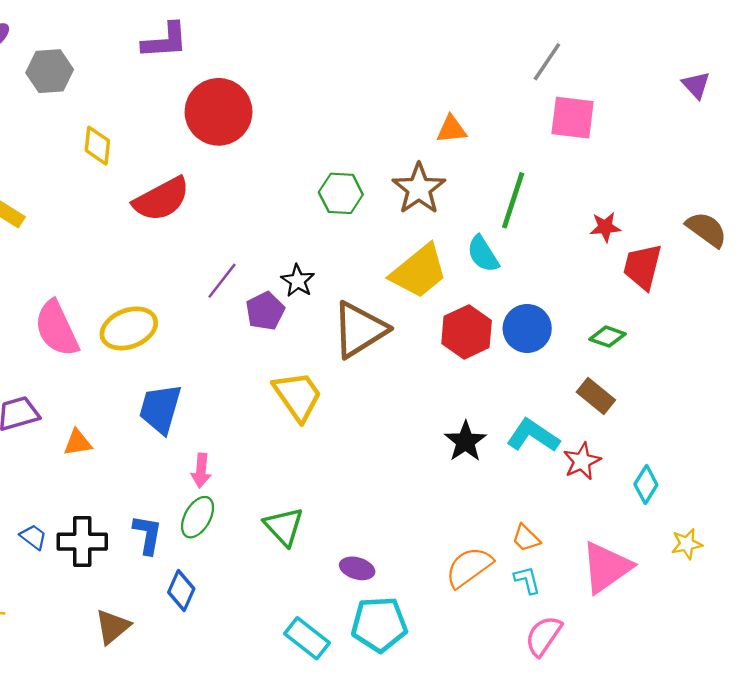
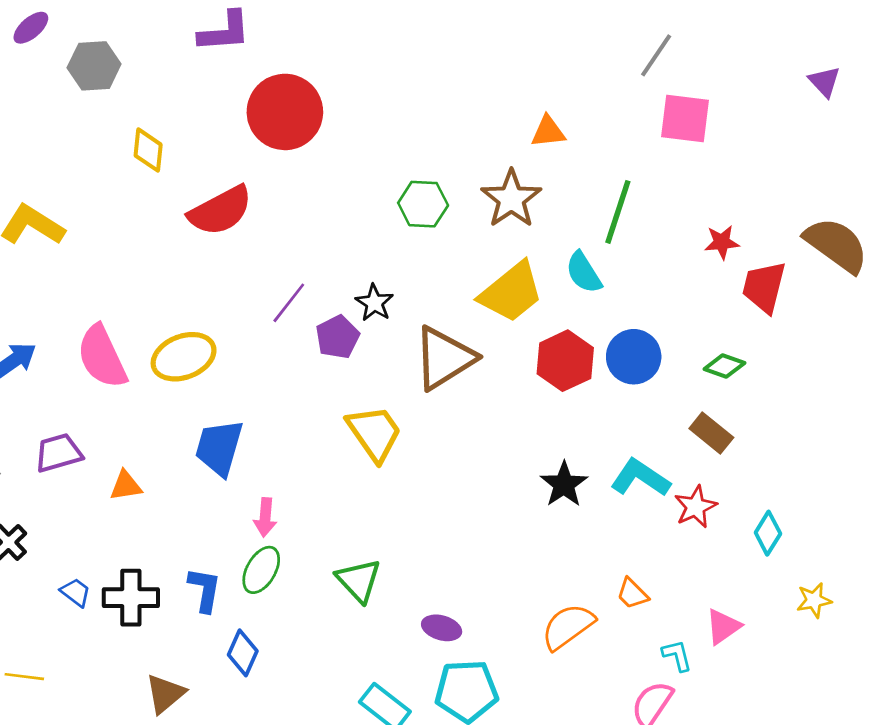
brown semicircle: (707, 229) -> (836, 245), size x1.4
pink triangle: (606, 567) -> (723, 627), size x0.6
cyan L-shape: (527, 580) -> (677, 655), moved

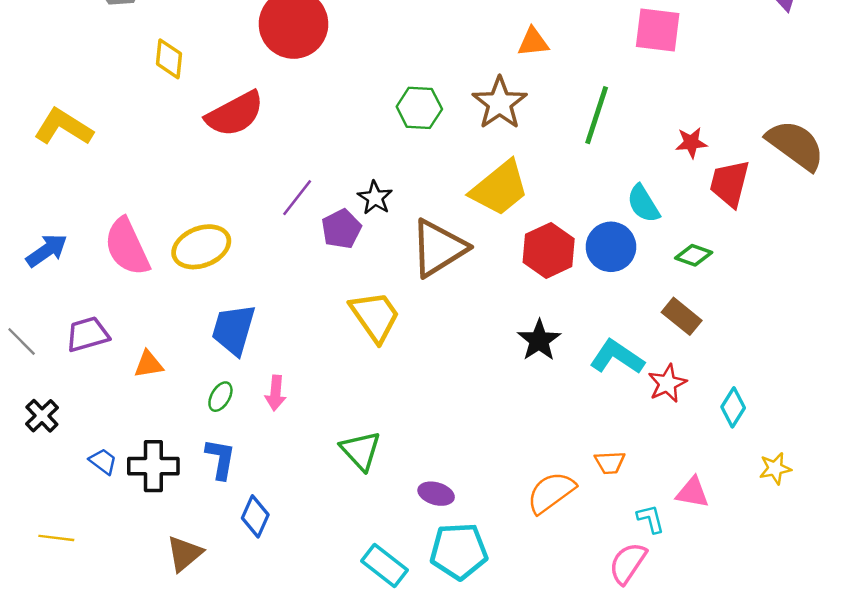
cyan semicircle: (584, 273) -> (643, 204), moved
black star: (564, 484) -> (539, 340), moved
green ellipse: (261, 570) -> (220, 397), moved, size x0.7
orange trapezoid: (632, 594) -> (610, 462), turned -48
pink triangle: (723, 627) -> (692, 492), turned 45

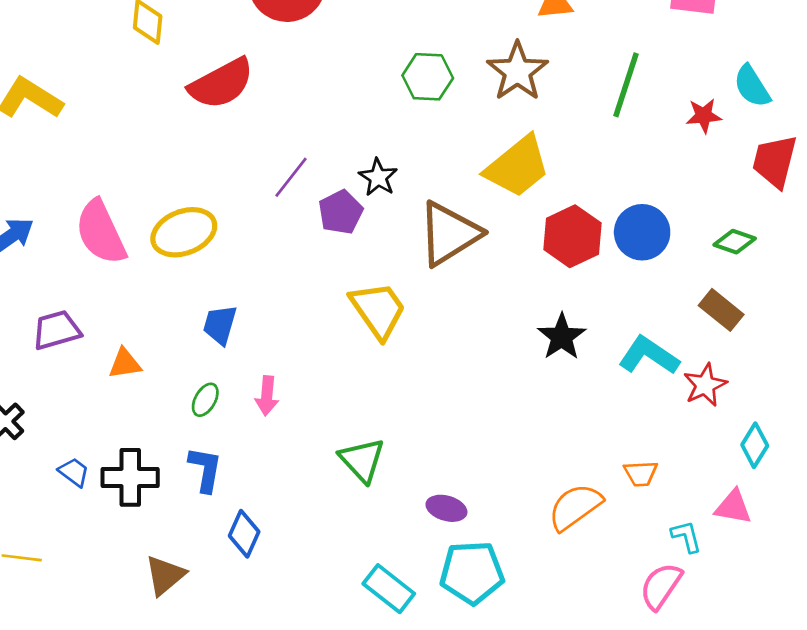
red star: (691, 143) -> (704, 116), moved
cyan semicircle: (643, 204) -> (752, 86), moved
blue trapezoid: (234, 330) -> (220, 325), size x0.7
cyan diamond: (733, 407) -> (755, 445), moved

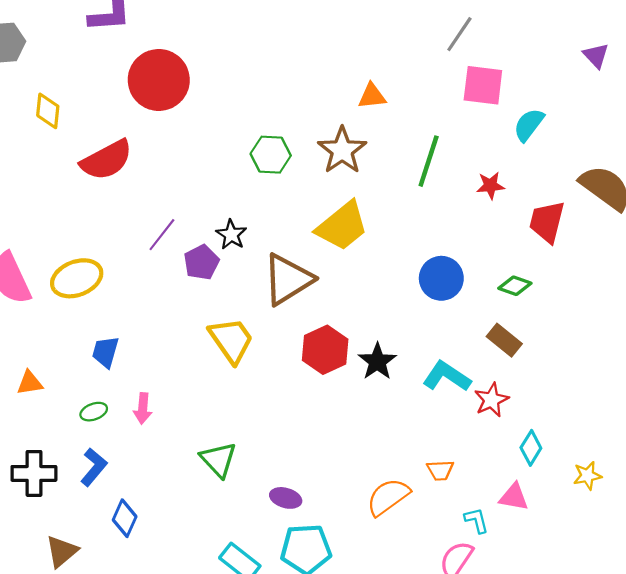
cyan semicircle: (752, 86) -> (529, 125), moved, turned 69
red hexagon: (572, 236) -> (325, 350), moved
green ellipse: (205, 400) -> (94, 412), turned 40
blue L-shape: (205, 469) -> (94, 467), turned 30

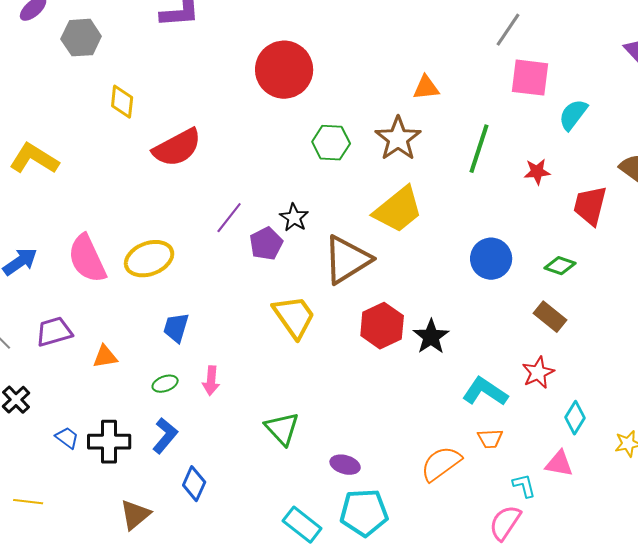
red circle: (159, 80) -> (284, 70), moved
cyan L-shape: (447, 376) -> (485, 392), moved

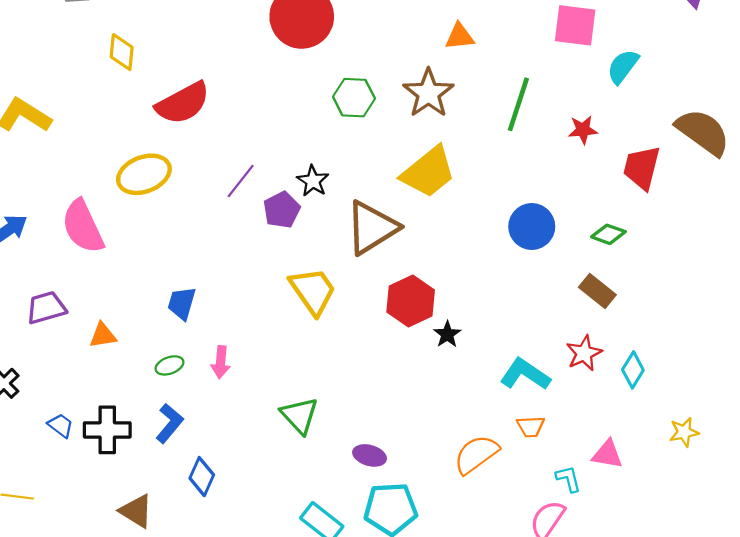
yellow ellipse: (149, 259) -> (144, 174), moved
black star: (431, 337) -> (447, 334), moved, size x0.7
cyan diamond: (575, 418) -> (633, 370), moved
brown triangle: (135, 515) -> (136, 511), turned -48

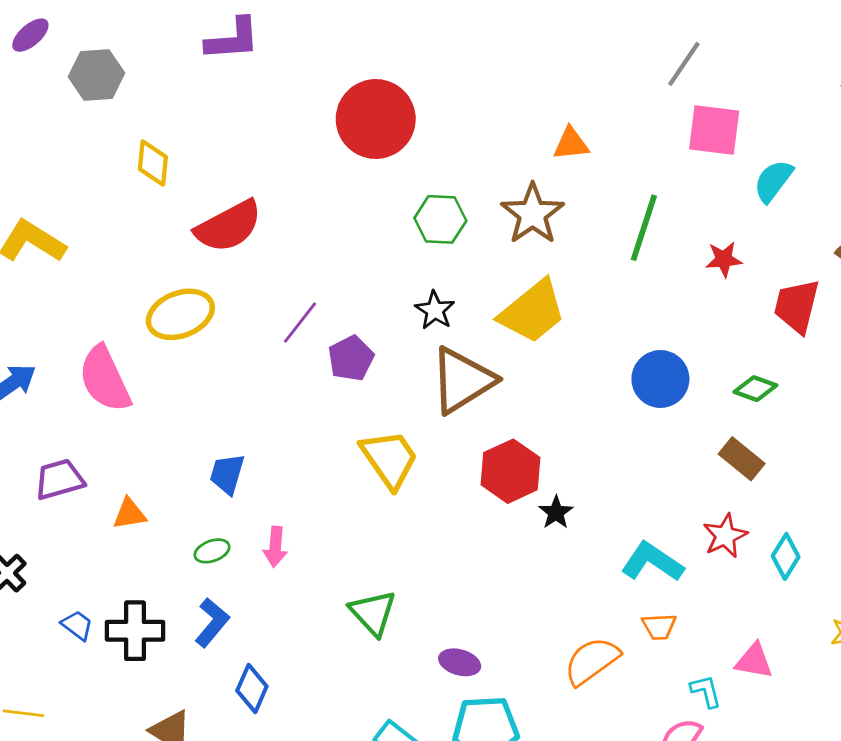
black star: (313, 181) -> (435, 310), moved

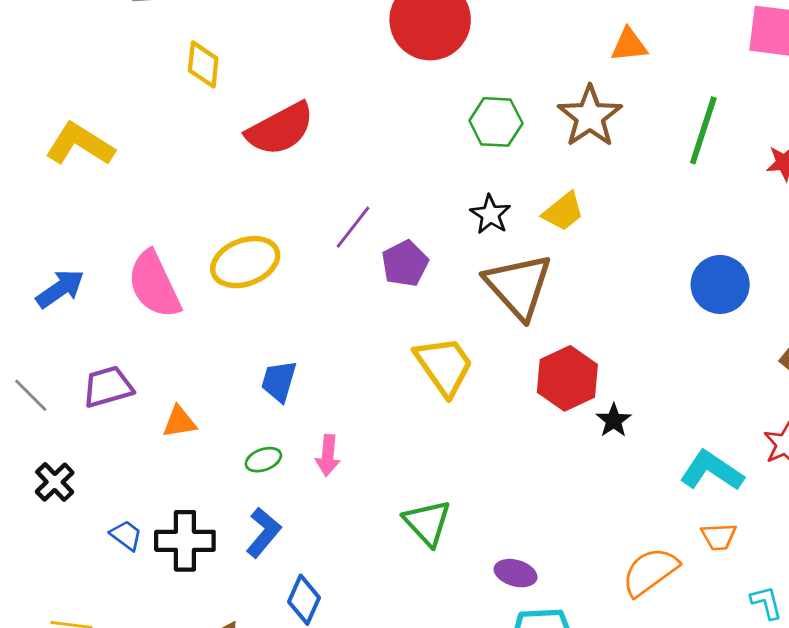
yellow trapezoid: (533, 312) -> (563, 212), moved, size x0.6
yellow ellipse: (180, 314) -> (245, 262), moved
brown triangle: (462, 380) -> (518, 286), turned -40

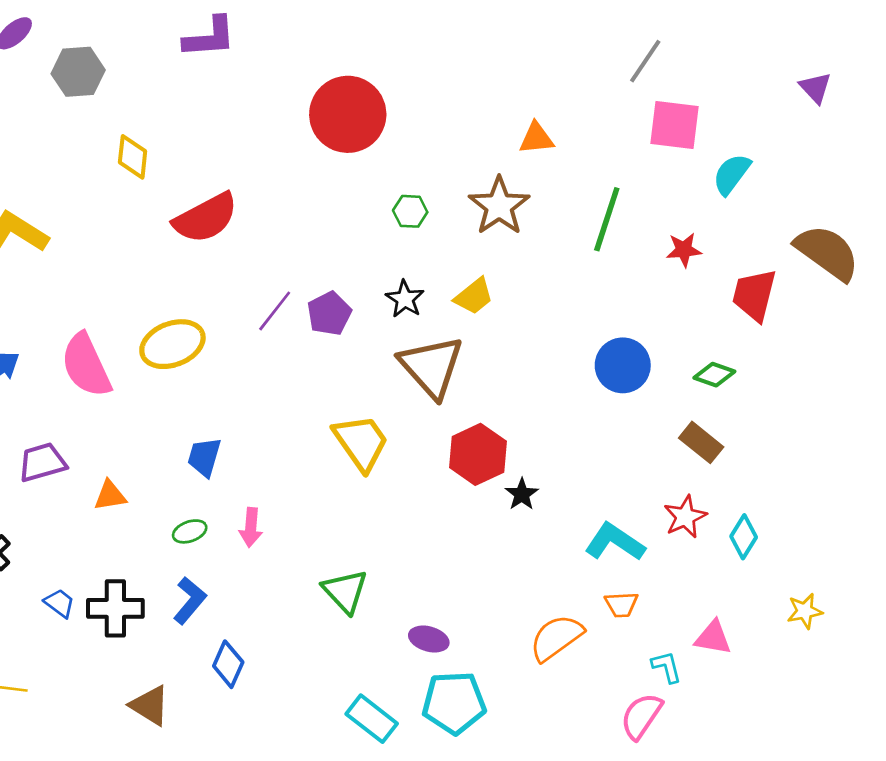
green hexagon: (496, 122) -> (410, 211), size x0.7
purple pentagon: (405, 263) -> (329, 314), moved

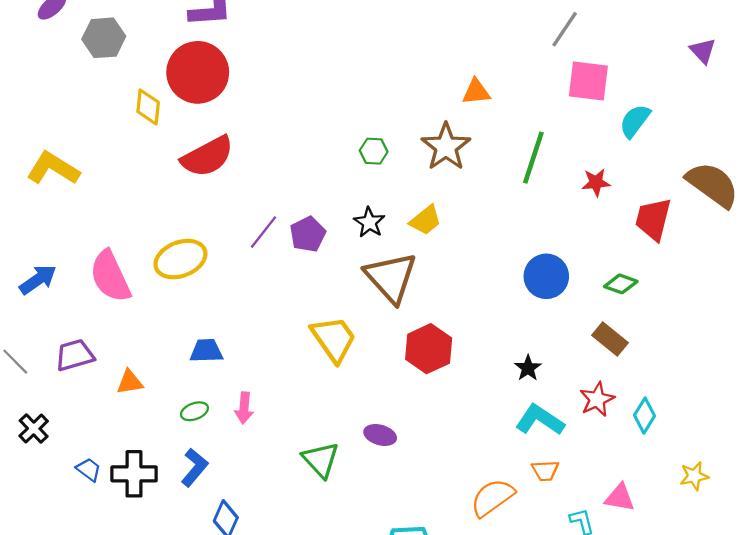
red circle: (348, 114) -> (198, 72), moved
blue trapezoid: (204, 457) -> (206, 351), turned 72
black star: (522, 494) -> (528, 368), moved
purple ellipse: (429, 639) -> (380, 435), moved

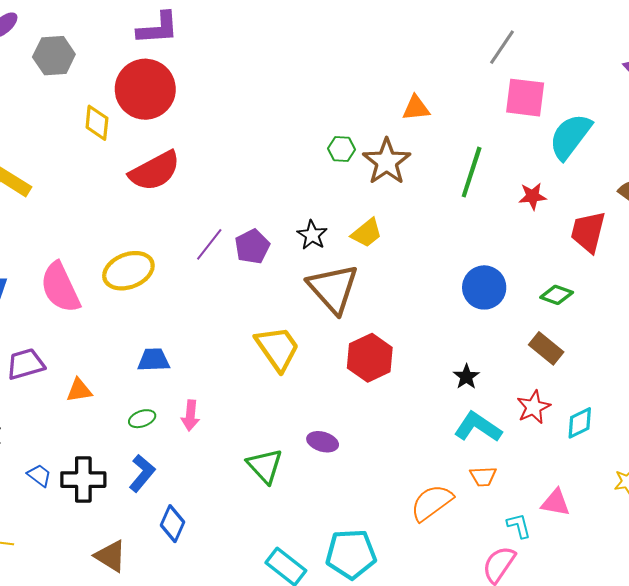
cyan semicircle: (635, 121) -> (570, 136), size x1.4
green hexagon: (374, 151) -> (341, 149), moved
cyan diamond: (645, 416) -> (580, 423), turned 32

